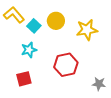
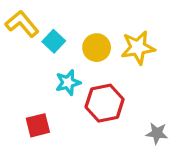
yellow circle: (56, 21) -> (97, 48), moved
cyan star: (29, 50) -> (68, 82), moved

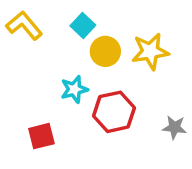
cyan square: (54, 41) -> (83, 25), moved
gray star: (157, 133) -> (174, 127), moved

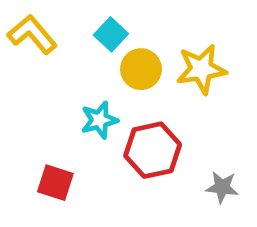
gray star: (174, 127) -> (222, 187), moved
red square: (41, 136) -> (55, 183), turned 32

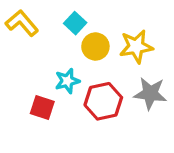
red square: (55, 183) -> (42, 108), moved
gray star: (222, 187) -> (150, 93), moved, size x1.5

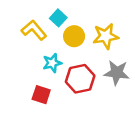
yellow L-shape: (22, 23) -> (34, 30), moved
red square: (42, 108) -> (41, 95), moved

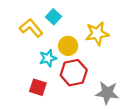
yellow circle: (74, 36) -> (68, 46), moved
gray star: (117, 73) -> (107, 93), moved

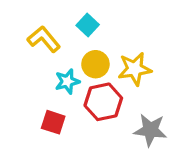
cyan square: (54, 17) -> (88, 25), moved
yellow star: (97, 34) -> (135, 69), moved

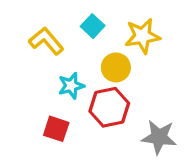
yellow circle: (95, 64) -> (116, 67), moved
yellow star: (135, 69) -> (142, 36), moved

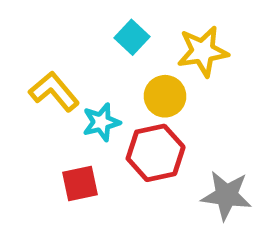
yellow L-shape: (46, 41) -> (54, 91), moved
red square: (56, 129) -> (80, 184), turned -30

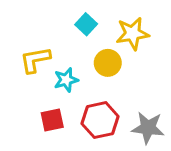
yellow L-shape: (54, 91) -> (35, 60), turned -60
red hexagon: (156, 153) -> (100, 120), moved

